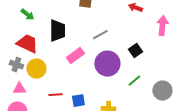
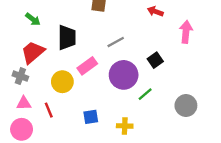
red trapezoid: (27, 44) -> (33, 52), turned -65
yellow circle: (36, 69) -> (62, 82), moved
green line: (134, 81) -> (145, 94), moved
red line: (55, 95) -> (49, 110), moved, turned 72

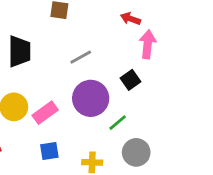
pink arrow: (186, 32) -> (148, 44), moved
pink rectangle: (87, 66) -> (45, 113), moved
gray circle: (186, 106) -> (136, 152), moved

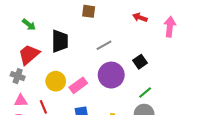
pink arrow: (148, 44) -> (170, 27), moved
green line: (118, 123) -> (145, 92), moved

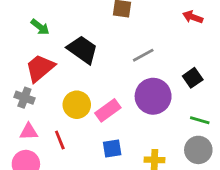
black trapezoid: (60, 41) -> (82, 50), turned -55
green line: (145, 92) -> (200, 120), turned 56

